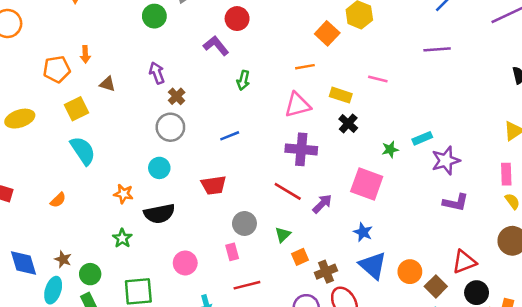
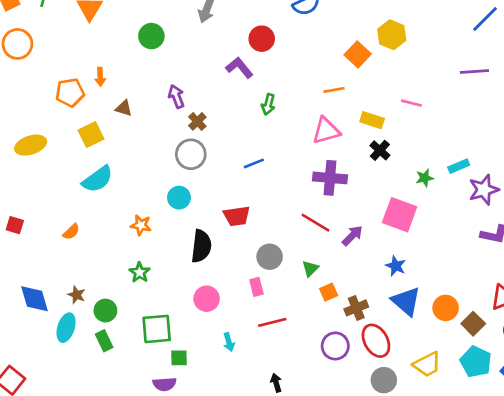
green circle: (154, 16) -> (151, 36), moved
cyan semicircle: (83, 151) -> (98, 179), turned 88
black semicircle: (159, 214) -> (201, 246), moved, turned -72

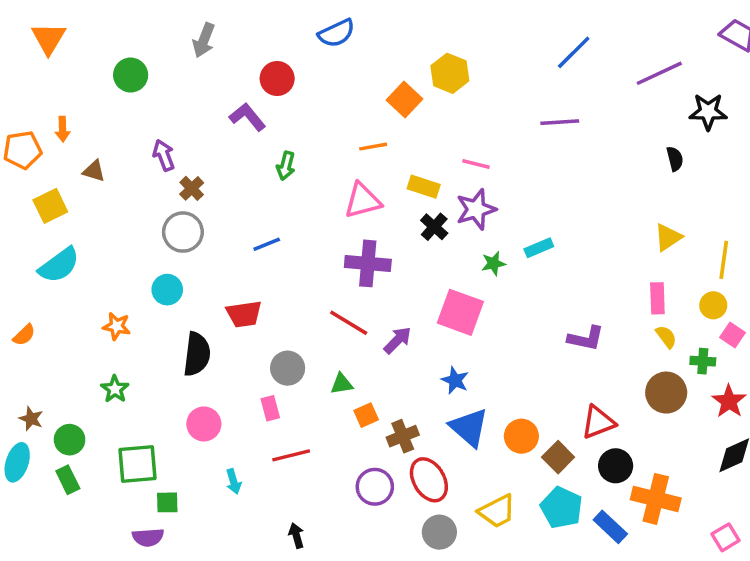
purple star: (484, 190) -> (476, 209), moved
green triangle: (310, 269) -> (342, 384), turned 36

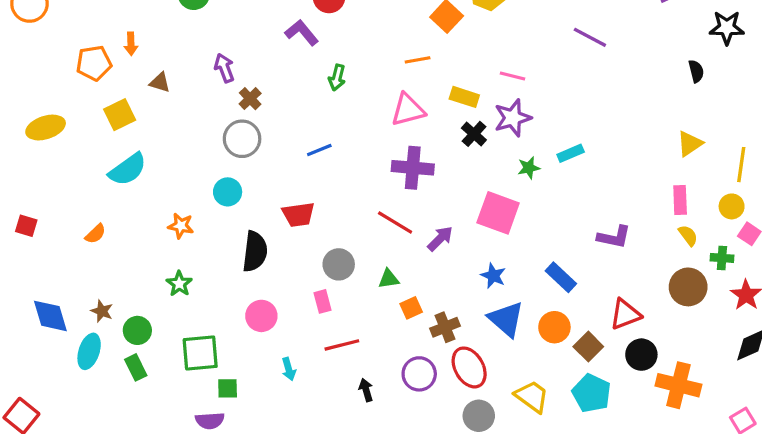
purple line: (560, 122) -> (590, 37), turned 32
yellow trapezoid: (497, 511) -> (532, 396), turned -117
blue rectangle: (610, 527) -> (561, 277), moved
black arrow: (296, 536) -> (366, 390), moved

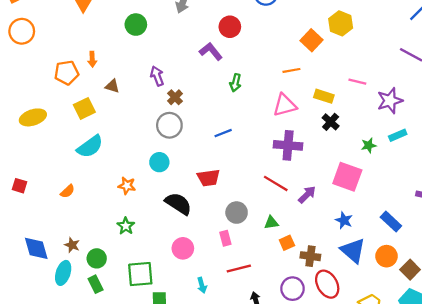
purple star: (513, 118) -> (390, 101), moved
black semicircle: (255, 252) -> (178, 204), turned -64
brown cross: (445, 327) -> (310, 256), turned 30

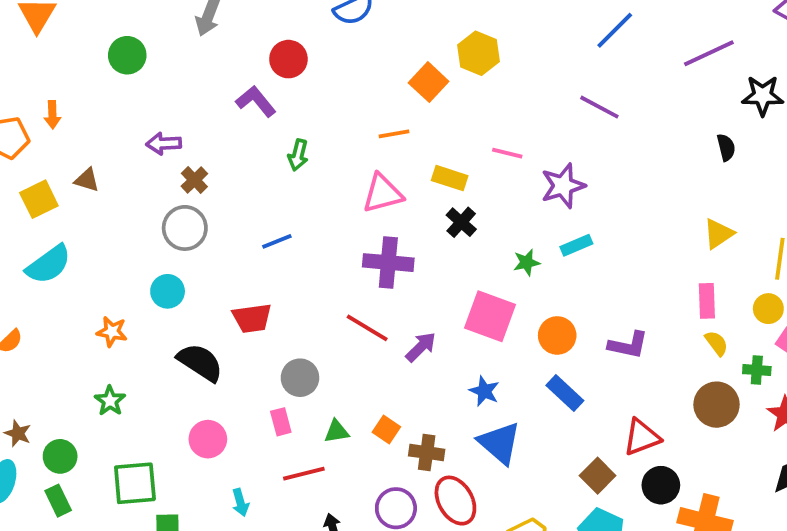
purple arrow: (157, 76) -> (164, 144), turned -72
brown triangle: (112, 86) -> (87, 180), moved
green triangle: (271, 223) -> (336, 431), moved
orange square: (287, 243) -> (386, 430), turned -32
orange circle: (387, 256) -> (557, 335), moved

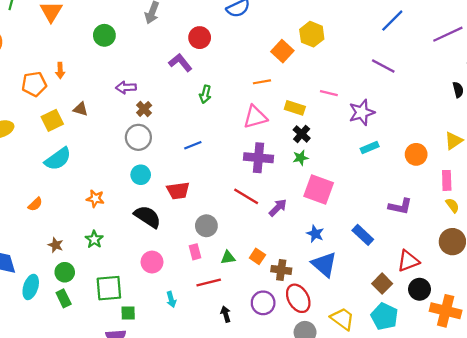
green star: (526, 263) -> (300, 158), moved
cyan circle: (168, 291) -> (141, 175), moved
orange circle: (557, 335) -> (416, 154), moved
brown star: (18, 433) -> (56, 245), moved

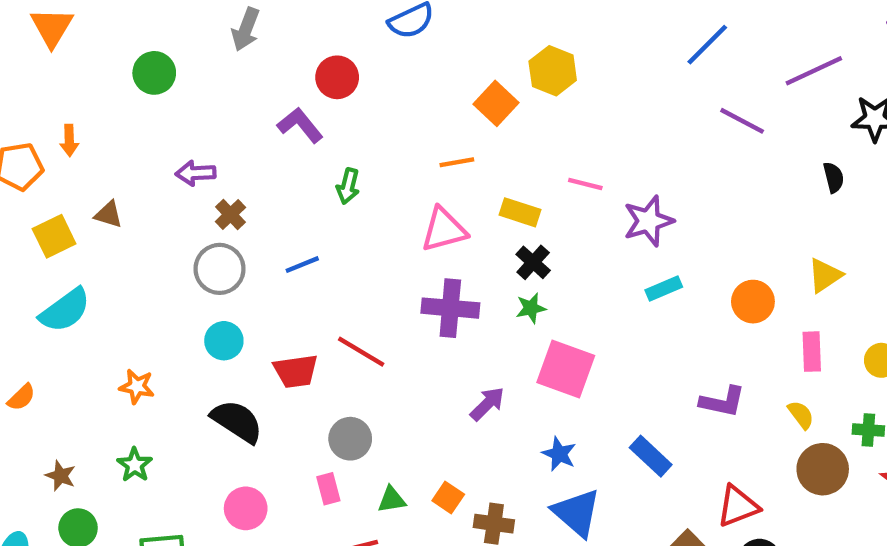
purple line: (383, 66) -> (742, 121), moved
blue line: (193, 145) -> (302, 265), moved
red line: (246, 196) -> (361, 352), moved
yellow semicircle: (452, 205) -> (801, 415), moved

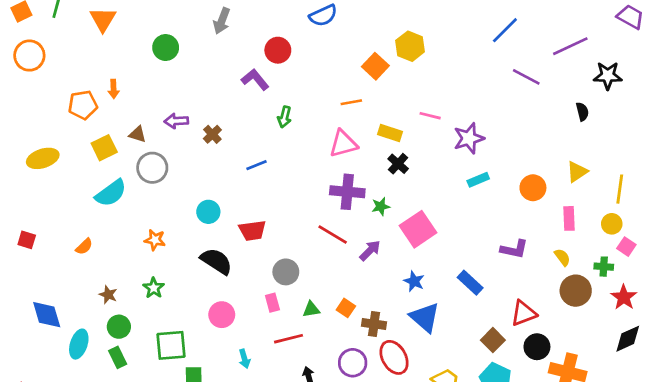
purple arrow: (196, 173) -> (176, 121), moved
gray circle: (220, 269) -> (152, 168), moved
green star: (531, 308) -> (381, 206), moved
red line: (361, 352) -> (333, 235), moved
pink square: (566, 369) -> (418, 229), turned 36

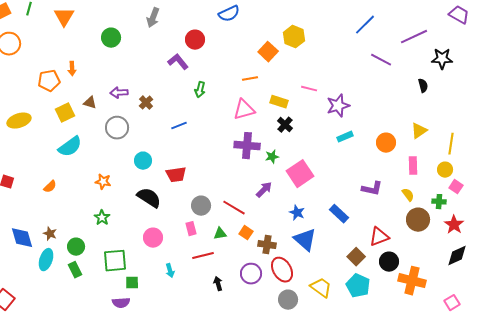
gray circle: (152, 168) -> (117, 128), moved
red line: (333, 235) -> (234, 208), moved
brown star: (108, 295) -> (50, 234), moved

